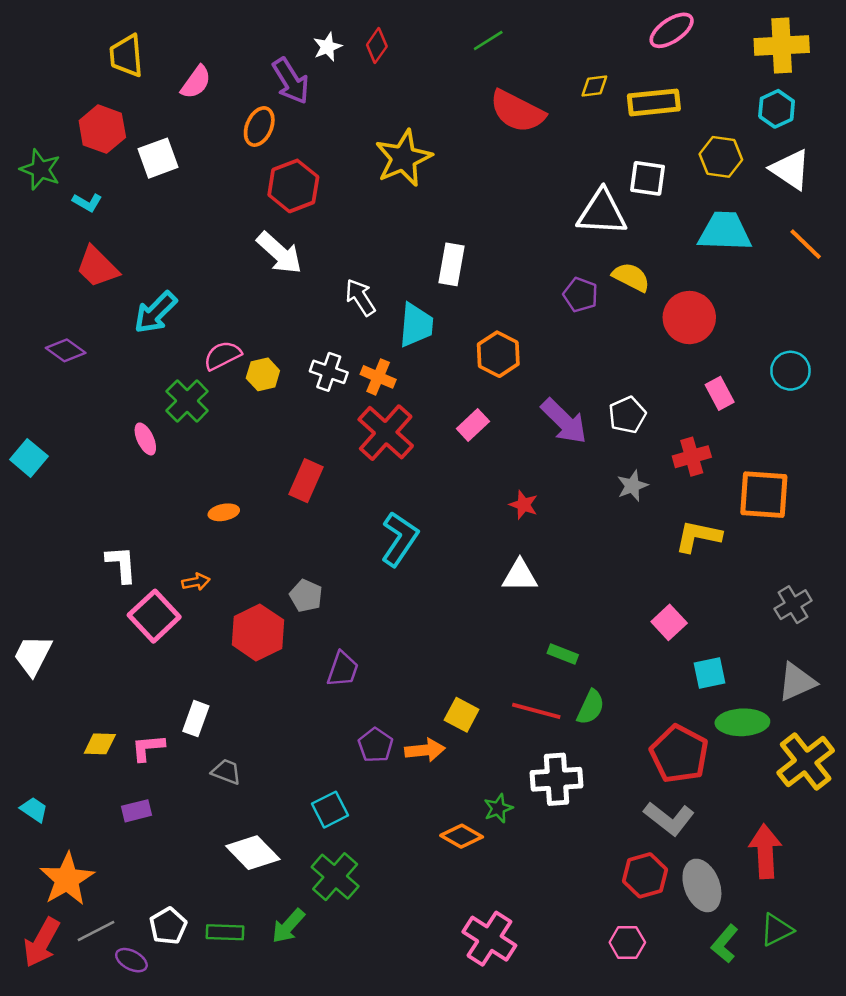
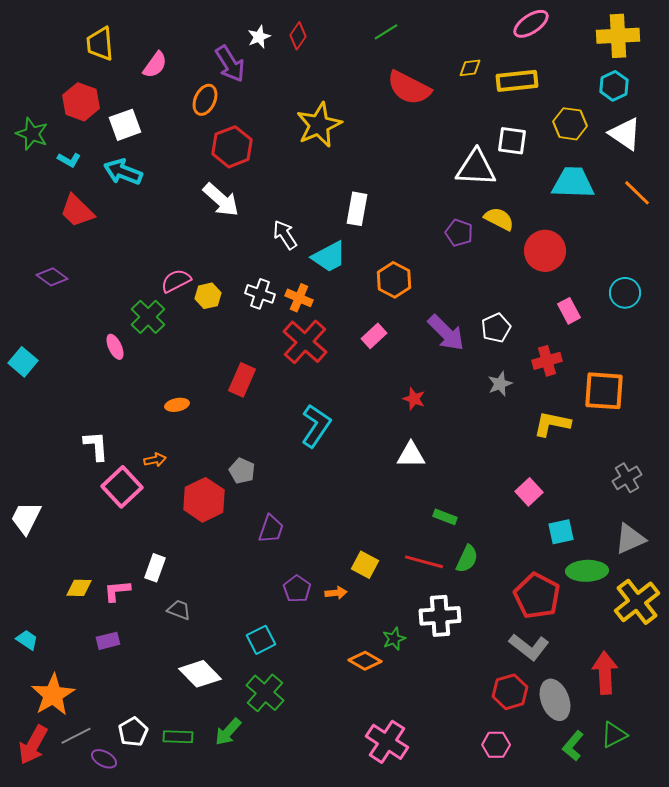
cyan arrow: (155, 312) -> (123, 172), moved, turned 66
cyan trapezoid: (416, 325) -> (329, 257), turned 57
orange arrow: (425, 750) -> (336, 593), size x0.7

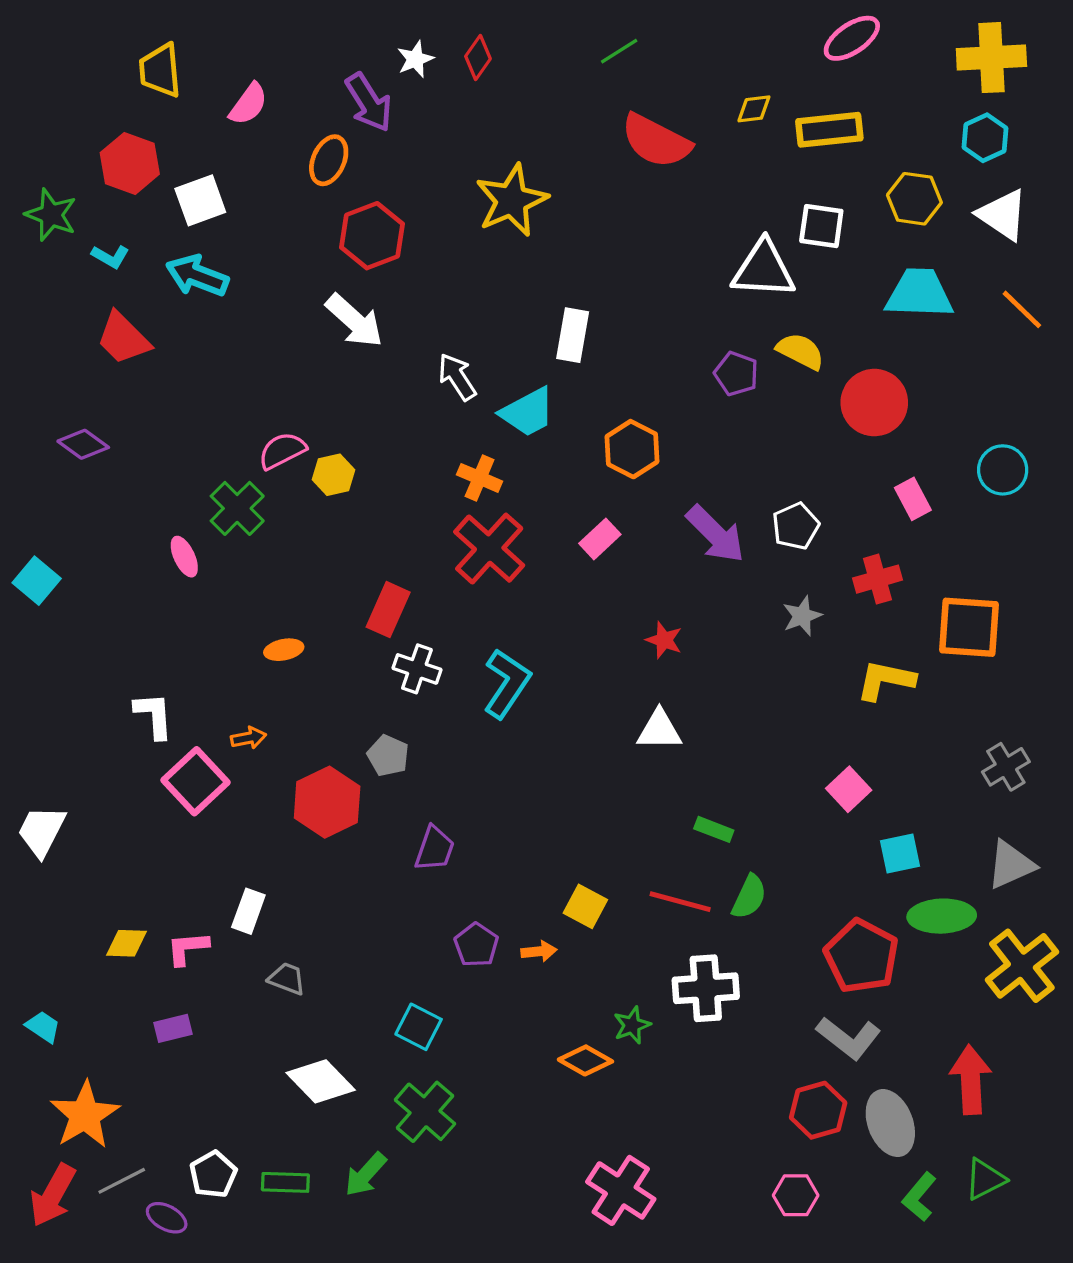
white cross: (260, 294) -> (417, 669), moved
cyan square: (261, 640) -> (419, 1027), turned -36

